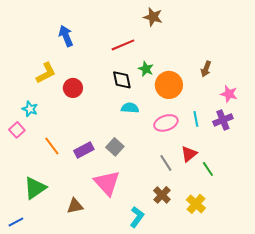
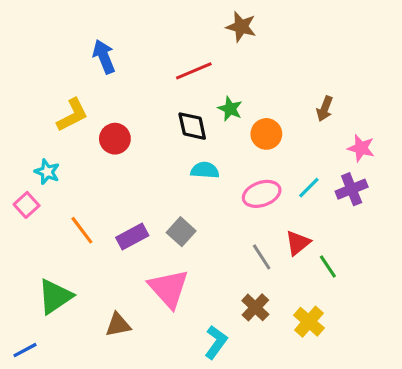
orange circle: (169, 85) -> (266, 134), size x0.7
cyan line: (196, 119) -> (309, 188), turned 56

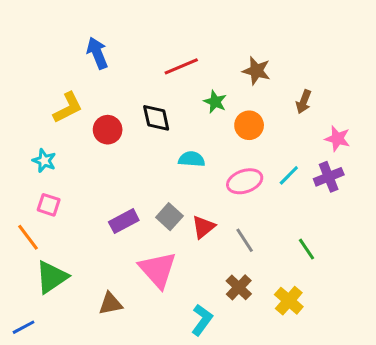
brown star: (241, 27) -> (256, 71), moved
black diamond: (192, 126) -> (156, 118), moved
pink square: (27, 205) -> (49, 205), moved, turned -30
orange line: (82, 230) -> (28, 237), moved
red triangle: (298, 243) -> (203, 227), moved

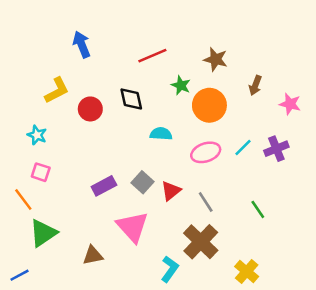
orange circle: (249, 125) -> (209, 105), size x1.4
pink star: (337, 139) -> (290, 104), moved
brown cross: (239, 287) -> (201, 242), size x1.6
yellow cross: (289, 301) -> (247, 271), moved

